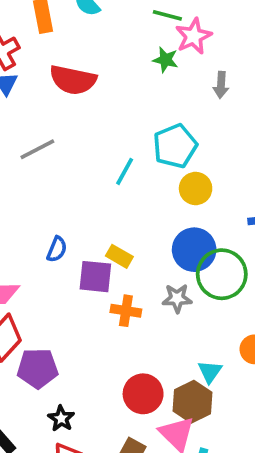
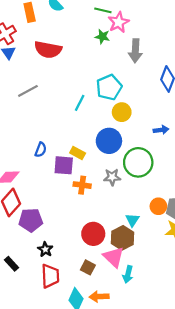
gray arrow: (221, 85) -> (135, 51), size x1.5
blue circle: (194, 250) -> (109, 141), moved

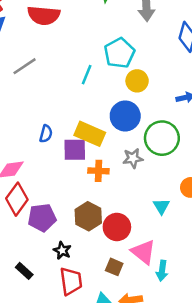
yellow rectangle: (78, 153) -> (90, 134), size x1.6
brown hexagon: (123, 238) -> (88, 216), moved

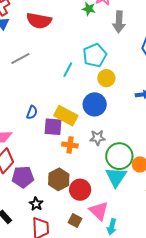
green circle: (162, 138) -> (119, 156), moved
cyan triangle: (161, 206) -> (116, 177), size x1.6

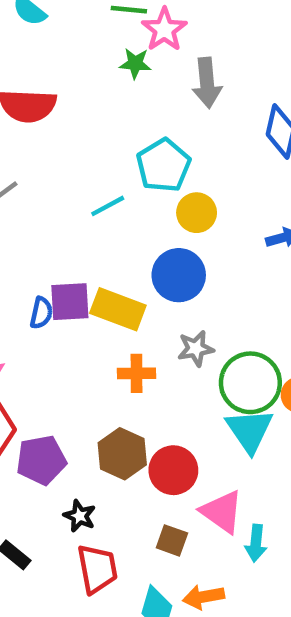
cyan line: (68, 70) -> (108, 206), turned 42
purple square: (53, 127) -> (70, 302), moved

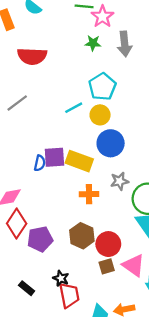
green star: (135, 63) -> (93, 43), moved
yellow circle: (197, 213) -> (100, 115), moved
black star: (80, 516) -> (61, 278), moved
brown square: (172, 540) -> (107, 266), moved, turned -35

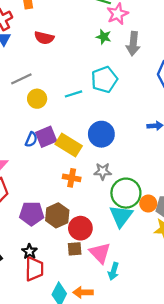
red semicircle: (32, 56) -> (44, 38), size x0.7
yellow circle: (100, 115) -> (37, 99), moved
purple square: (54, 157) -> (46, 137), turned -30
purple pentagon: (40, 239) -> (32, 214), moved

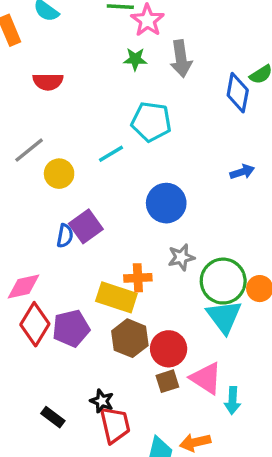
cyan pentagon: (104, 80) -> (151, 122), turned -30
yellow rectangle: (69, 145) -> (116, 297), moved
purple pentagon: (32, 214) -> (71, 328), moved

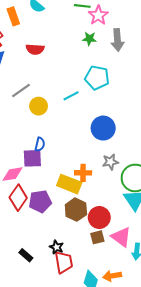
purple square: (86, 226) -> (32, 158), moved, turned 30

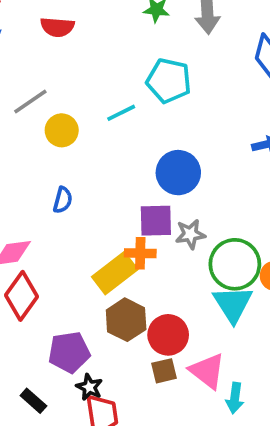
purple square: (32, 158) -> (156, 221), moved
yellow rectangle: (69, 184) -> (115, 273), turned -60
purple pentagon: (40, 201) -> (69, 352), moved

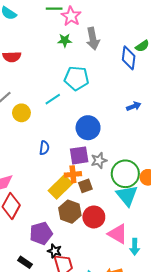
blue semicircle: (63, 200) -> (44, 148), moved
brown square: (164, 371) -> (85, 186), moved

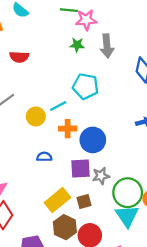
pink star: (71, 16) -> (86, 20), turned 30
yellow circle: (21, 113) -> (36, 116), moved
blue semicircle: (44, 148) -> (44, 157), turned -104
orange cross: (73, 174) -> (68, 129), moved

